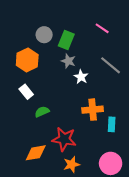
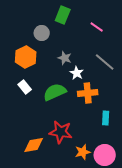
green rectangle: (66, 40) -> (63, 15), moved
orange cross: (93, 110) -> (88, 93), moved
green semicircle: (42, 112) -> (55, 92), moved, size x1.6
orange star: (72, 164) -> (83, 152), moved

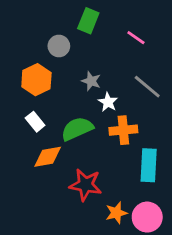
cyan rectangle: (106, 118) -> (149, 165), size x1.6
orange diamond: (34, 145) -> (48, 157), moved

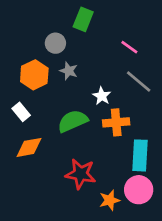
pink line: (136, 38) -> (129, 47), moved
gray star: (91, 81) -> (69, 71), moved
white rectangle: (35, 122) -> (21, 112), moved
orange diamond: (48, 157) -> (29, 147), moved
pink circle: (147, 217) -> (139, 190), moved

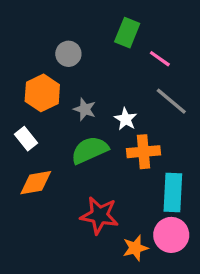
green rectangle: (83, 19) -> (127, 33), moved
gray star: (69, 71) -> (85, 109), moved

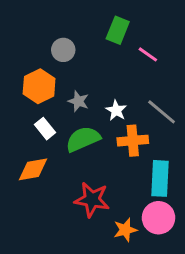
gray line: (171, 101) -> (162, 112), moved
white rectangle: (26, 139) -> (45, 129), moved

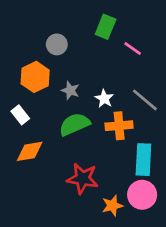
white rectangle: (45, 129) -> (20, 115), moved

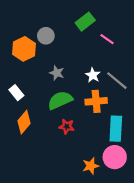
green rectangle: (106, 27) -> (85, 22), turned 30
orange hexagon: (35, 77) -> (24, 49), moved
white star: (104, 99) -> (93, 75), moved
orange diamond: (30, 151) -> (24, 122), turned -40
red star: (83, 179) -> (67, 126), moved, size x0.6

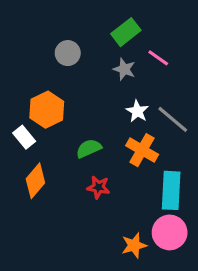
orange hexagon: (24, 49) -> (47, 110), moved
gray star: (57, 73) -> (124, 69), moved
green semicircle: (60, 100) -> (89, 148), size x0.7
orange cross: (96, 101) -> (142, 150), turned 35

